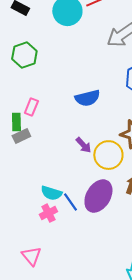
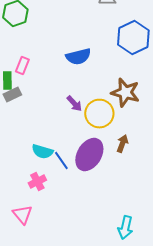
pink cross: (48, 213) -> (37, 182), moved

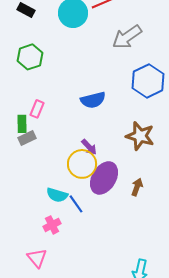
yellow circle: (99, 114) -> (82, 164), moved
purple ellipse: (89, 154) -> (104, 178), moved

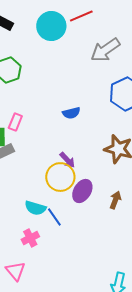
blue semicircle: (93, 100) -> (71, 113), size x0.7
purple ellipse: (104, 178) -> (82, 191), size x0.7

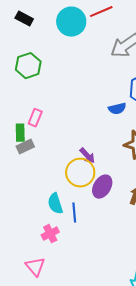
blue semicircle: (71, 113) -> (117, 109), moved
cyan semicircle: (35, 208) -> (55, 204), turned 55
blue line: (54, 217) -> (74, 213), turned 30

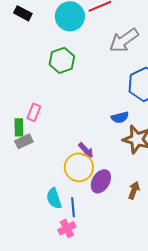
green hexagon: (28, 66) -> (62, 60), moved
blue semicircle: (117, 109) -> (120, 117), moved
pink cross: (50, 234) -> (67, 228), moved

